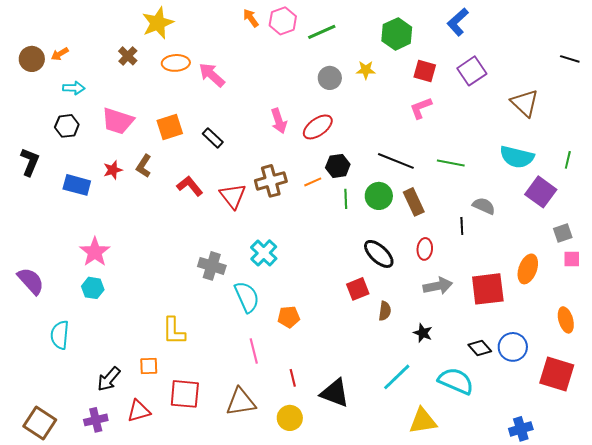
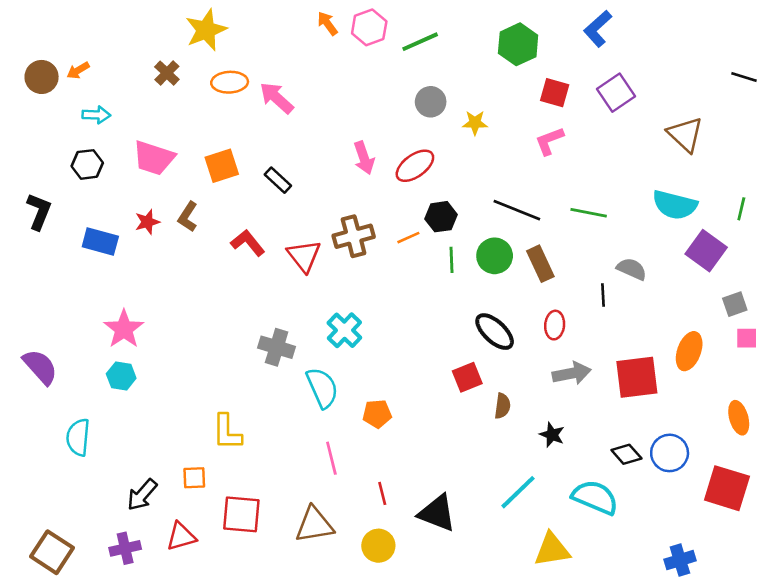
yellow star: (366, 70) -> (475, 123), moved

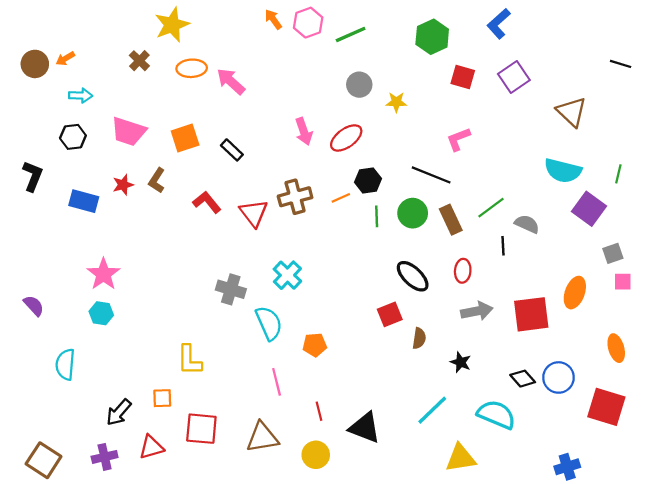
pink L-shape: (549, 141) -> (458, 139), moved
green line: (589, 213) -> (491, 208), moved, turned -48
purple semicircle: (40, 367) -> (34, 306), size x0.7

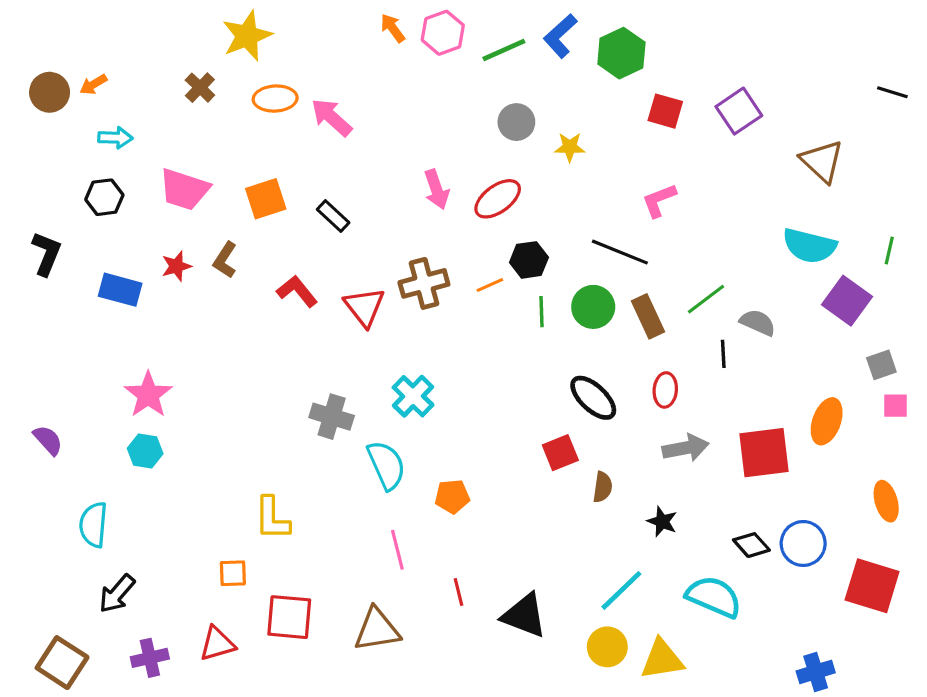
blue L-shape: (499, 24) -> (560, 36), moved
black arrow: (119, 412) -> (117, 594), moved
yellow circle: (316, 455) -> (607, 647), moved

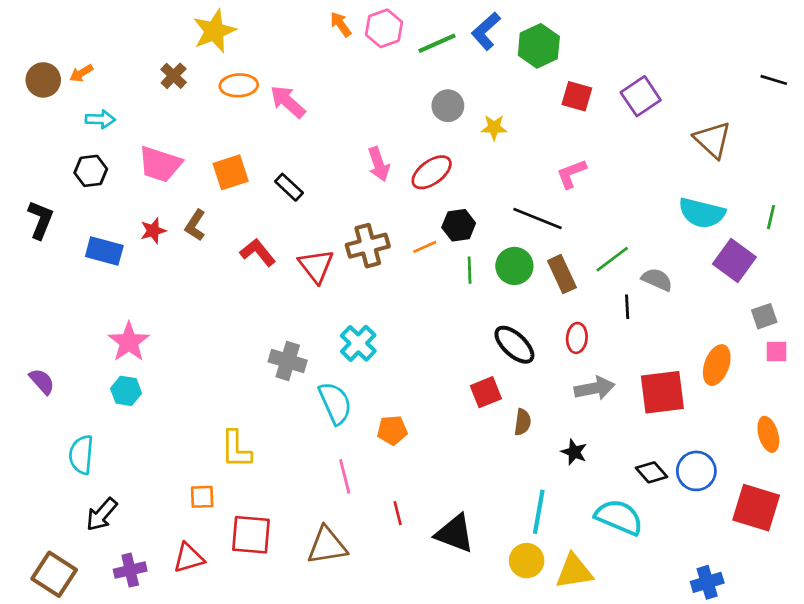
cyan line: (621, 590) -> (539, 512), turned -36

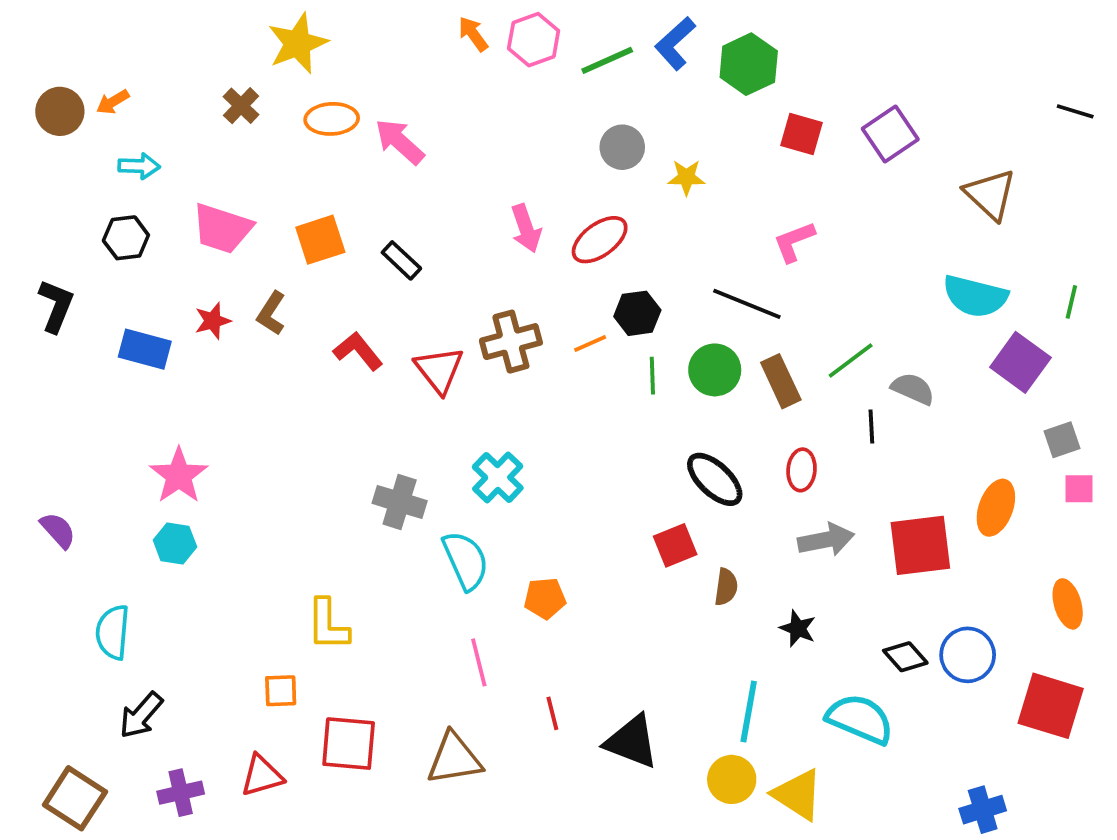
yellow triangle: (574, 571) -> (798, 795), turned 42

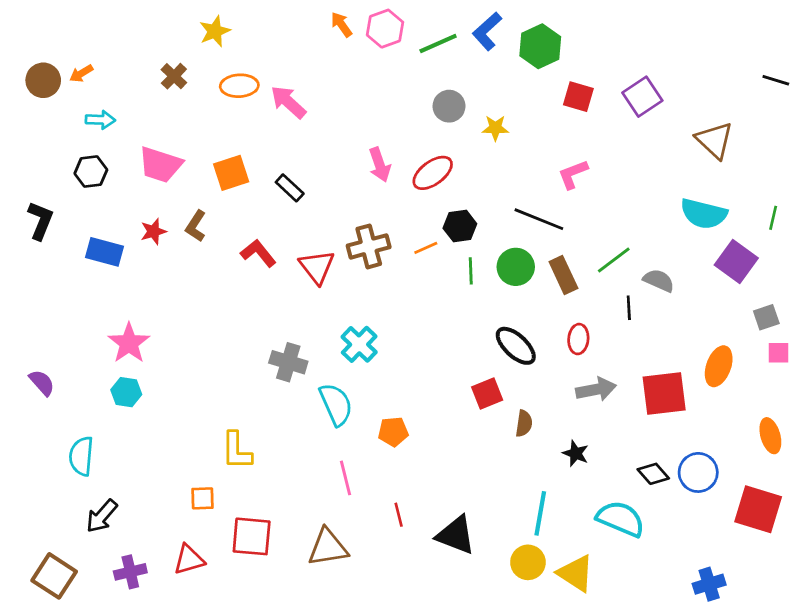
yellow star: (298, 43) -> (215, 31), size x0.7

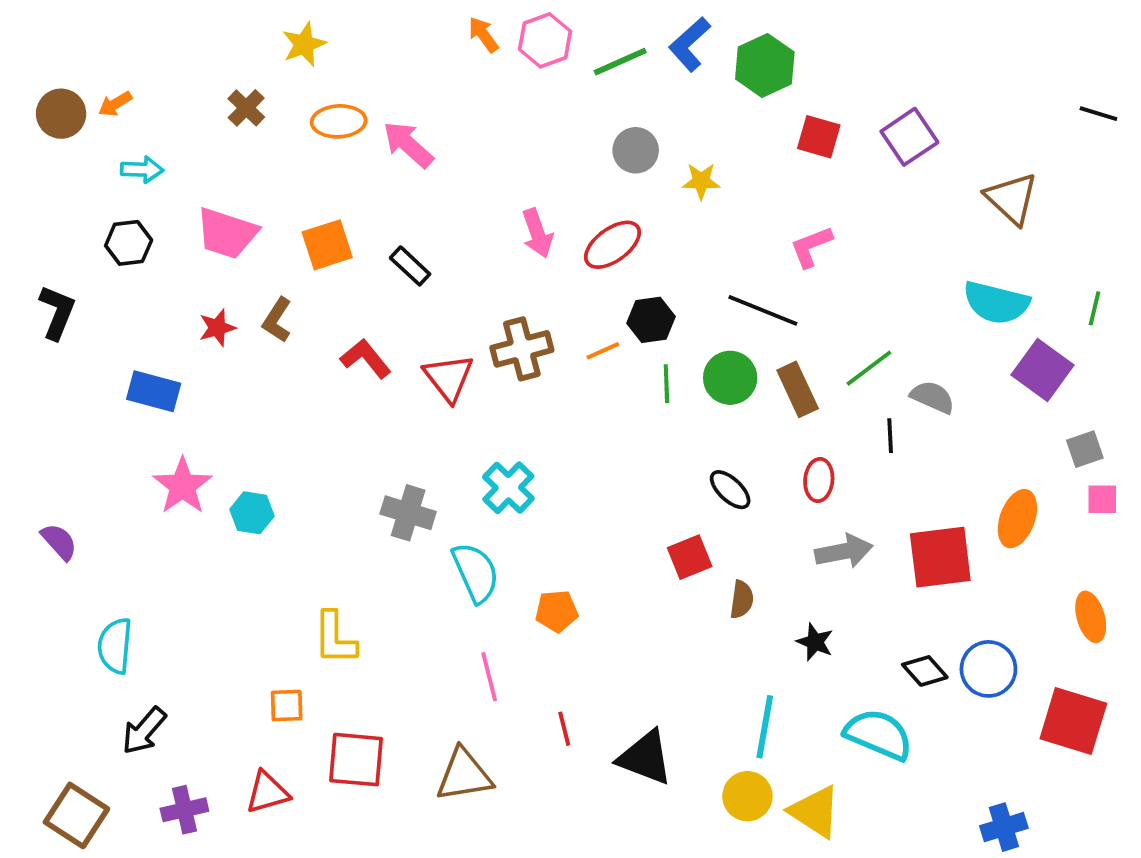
blue rectangle: (104, 252) -> (154, 391), moved
black ellipse: (516, 346) -> (730, 490), size x0.7
cyan hexagon: (126, 392) -> (252, 513), moved

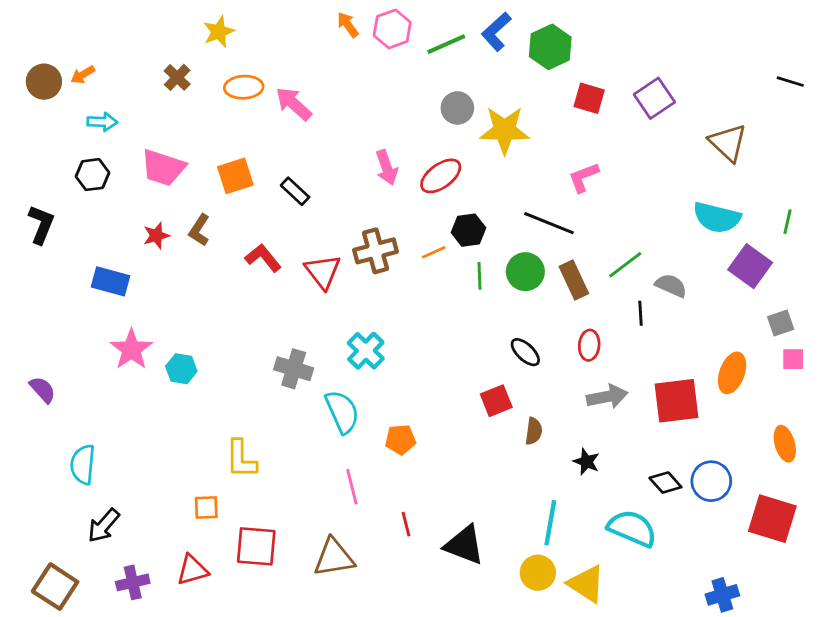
yellow star: (701, 181) -> (505, 130), size x1.8

